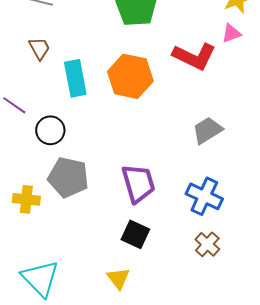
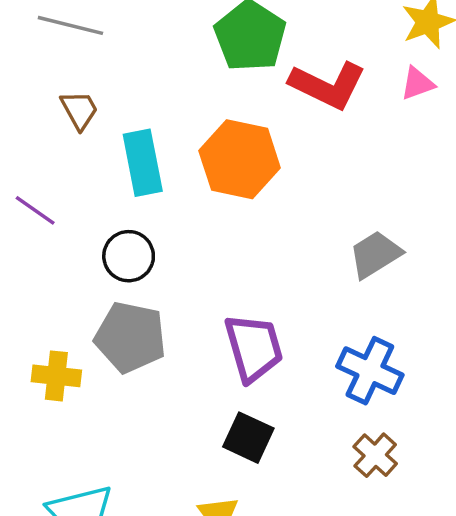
red L-shape: (194, 56) -> (328, 85), moved
black circle: (50, 130) -> (129, 256), moved

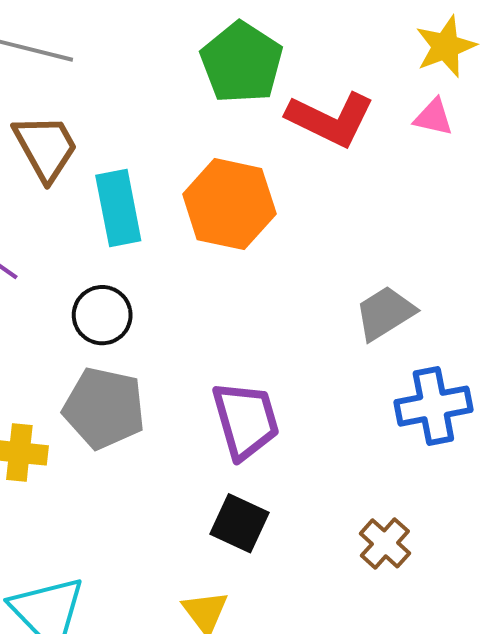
pink triangle: (417, 84) -> (433, 117), turned 33
brown trapezoid: (79, 110) -> (46, 147), size x1.5
blue cross: (370, 371) -> (433, 406), moved, turned -36

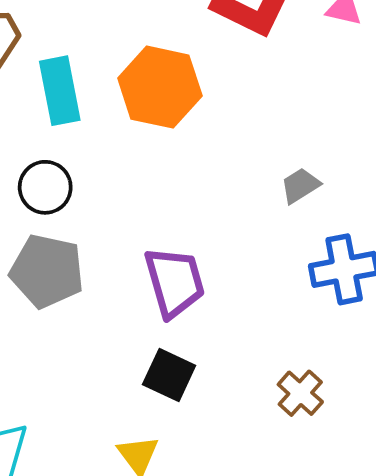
gray trapezoid: (385, 313) -> (300, 185), size x0.7

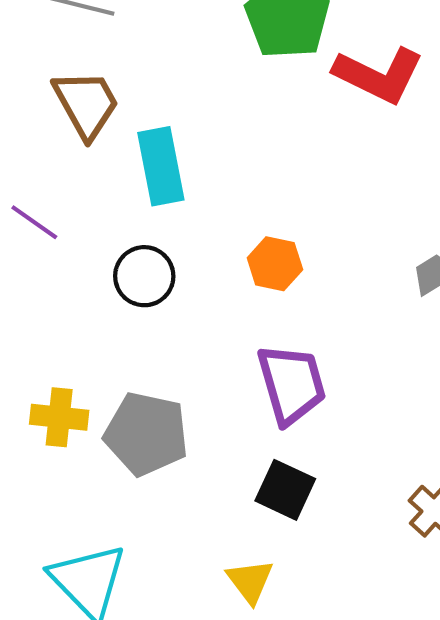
orange hexagon: (160, 87) -> (275, 264), moved, size x0.6
gray pentagon: (47, 271) -> (146, 434), moved

